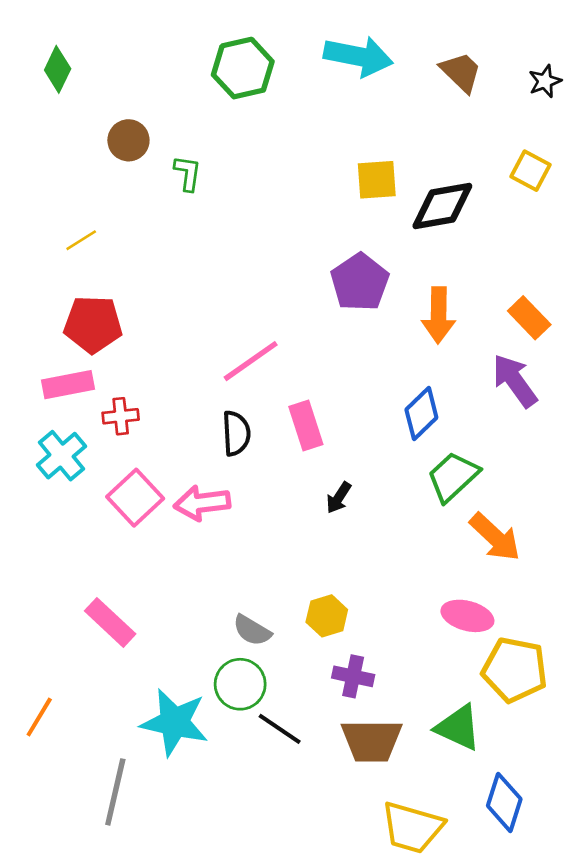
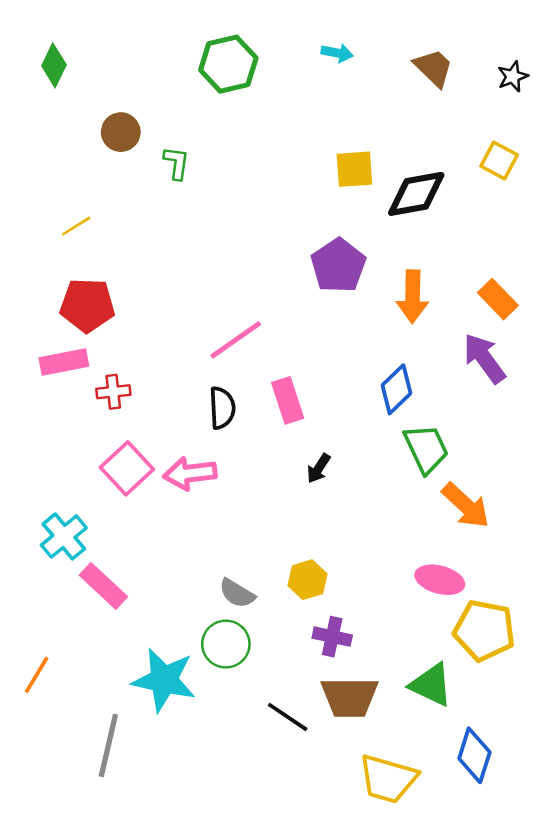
cyan arrow: (358, 56) -> (337, 53), size x0.5
cyan cross: (61, 456) -> (64, 536), moved
green trapezoid: (453, 477) -> (426, 449), turned 108
black line: (280, 729) -> (288, 717), moved

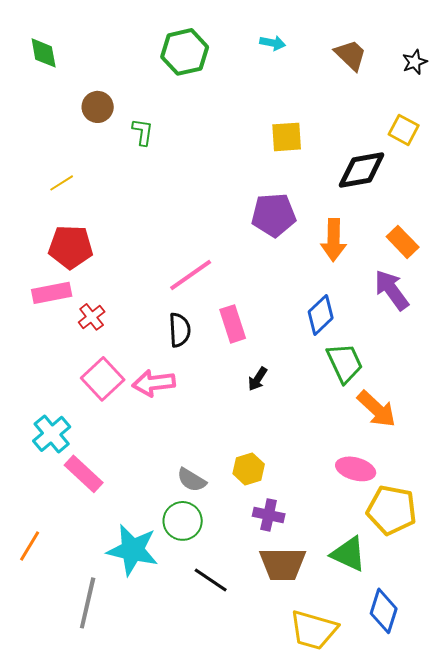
green diamond: (54, 65) -> (44, 53), turned -36
black diamond: (416, 194) -> (362, 170), moved
purple pentagon: (338, 266) -> (274, 215), turned 30
red cross: (113, 392) -> (92, 317), turned -32
black line: (288, 717) -> (211, 580), moved

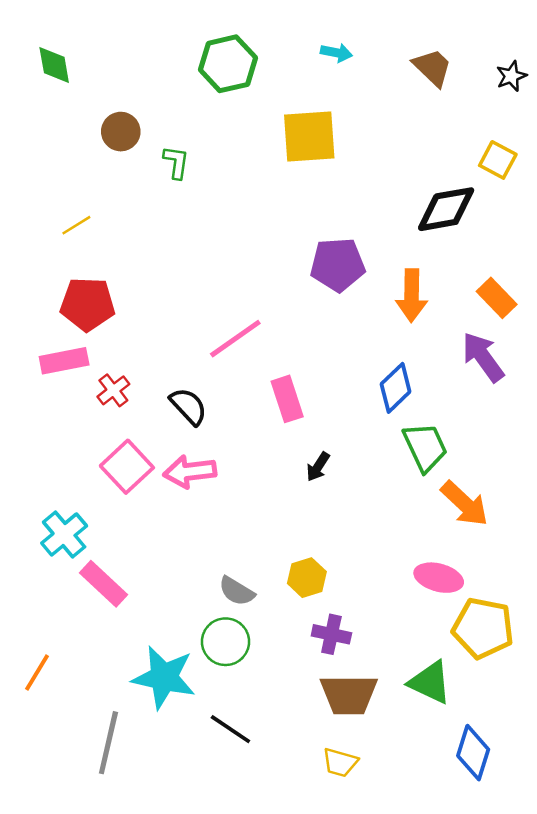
yellow square: (287, 137) -> (309, 136), moved, size x1.4
black semicircle: (180, 330) -> (189, 406), moved, turned -40
black line: (211, 580) -> (230, 729), moved
yellow trapezoid: (314, 630) -> (340, 762), moved, size x0.6

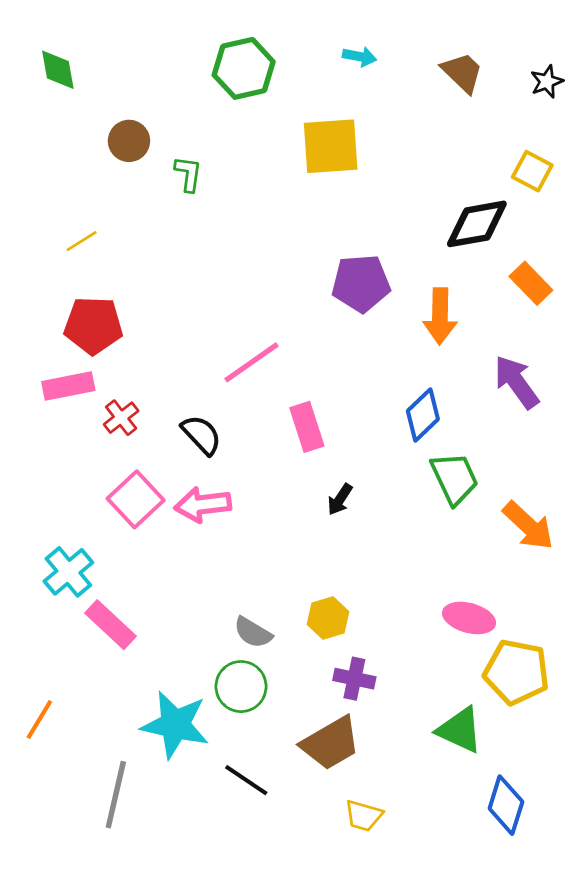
orange rectangle: (497, 298) -> (531, 283), moved
orange arrow: (465, 504) -> (528, 526), moved
brown trapezoid: (349, 695) -> (331, 743), moved, turned -30

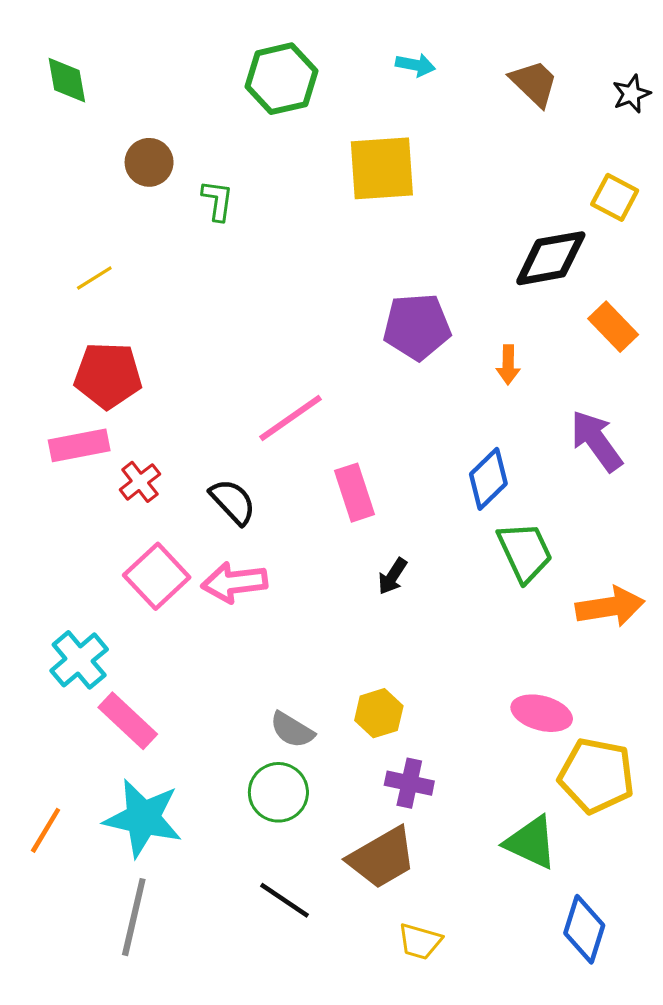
orange arrow: (440, 316) -> (508, 365), size x0.6
orange arrow: (528, 526) -> (610, 607), turned -52
cyan star: (175, 725) -> (143, 818), moved

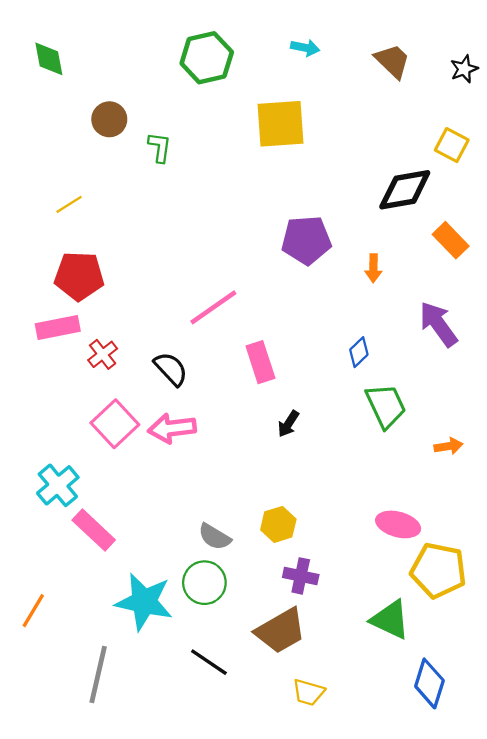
blue diamond: (488, 479) -> (359, 352), size x0.7
orange arrow: (610, 607) -> (448, 446), size x0.6
cyan star: (143, 818) -> (144, 602), moved

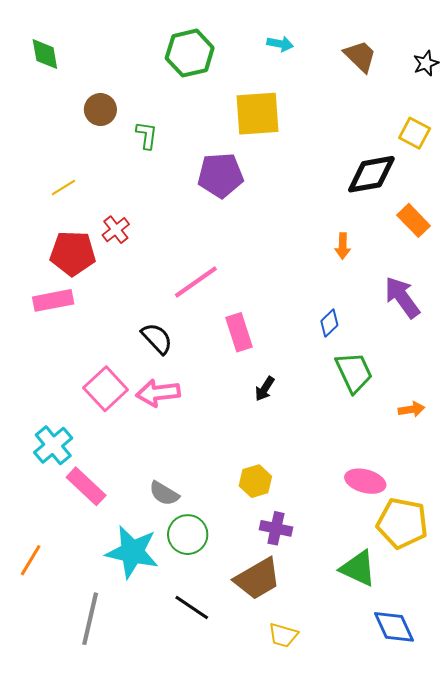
purple pentagon: (306, 240) -> (221, 175), moved
red cross: (103, 354) -> (116, 230), moved
gray semicircle: (215, 537) -> (164, 493), moved
blue diamond: (429, 683) -> (394, 627), turned -42

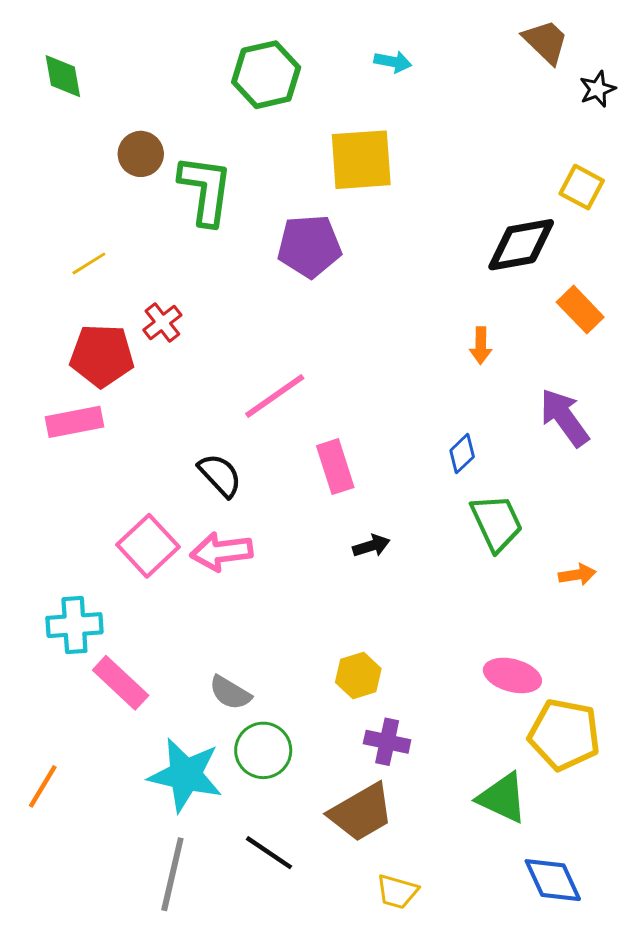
brown trapezoid: (360, 56) -> (546, 42), moved
green L-shape: (147, 135) -> (206, 190), size x1.8
black arrow: (265, 389) -> (371, 546), turned -140
cyan cross: (53, 445) -> (74, 625), turned 36
gray line: (90, 619) -> (172, 874), moved

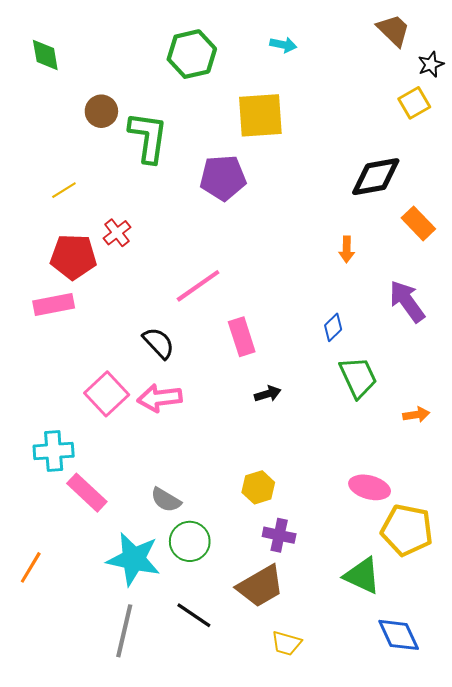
yellow square: (582, 187) -> (414, 103), moved, turned 32

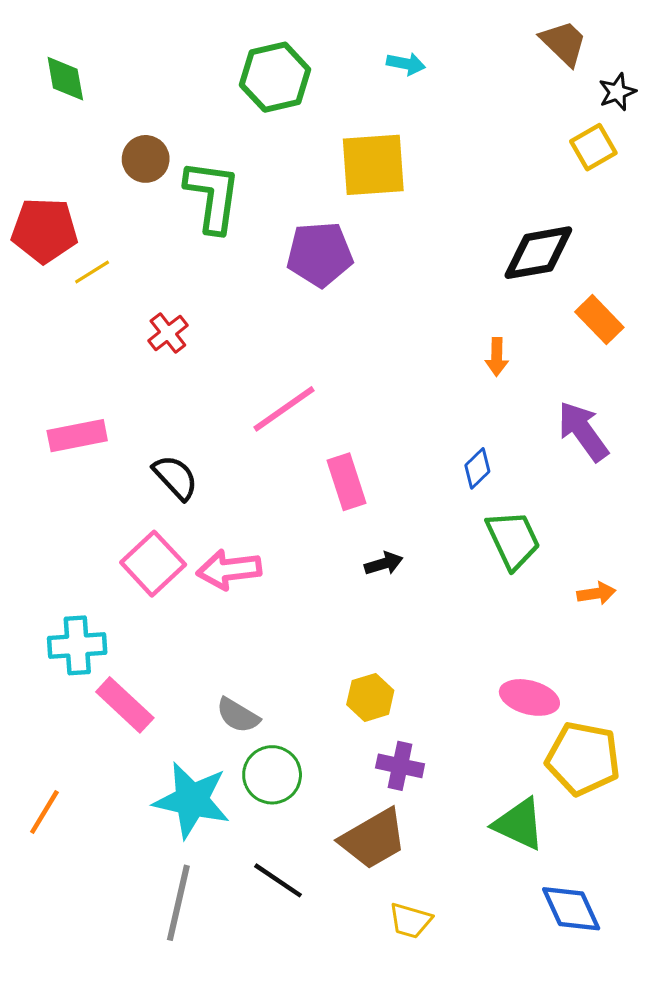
red pentagon: (73, 257) -> (44, 230), moved
black semicircle: (159, 343) -> (175, 477), moved

